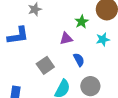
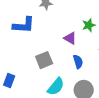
purple triangle: (66, 39) -> (70, 38), turned 32

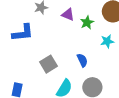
purple triangle: (70, 38) -> (68, 15), moved

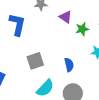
blue L-shape: (23, 33) -> (17, 25), turned -85

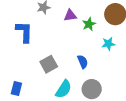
purple triangle: (65, 17) -> (70, 15), turned -32

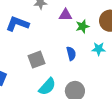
blue L-shape: (24, 32) -> (17, 24), turned -80
blue semicircle: (83, 62) -> (71, 53), moved

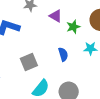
purple triangle: (65, 15) -> (56, 16), turned 32

